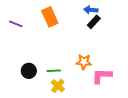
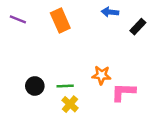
black rectangle: (94, 22) -> (138, 27), moved
purple line: (16, 24) -> (18, 19), moved

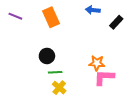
orange star: (101, 75) -> (97, 63), moved
black circle: (35, 86) -> (47, 56), moved

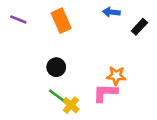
green line: (55, 72) -> (56, 95), moved, turned 40
pink L-shape: (104, 77) -> (105, 93), moved

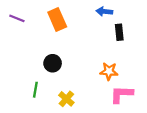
black rectangle: (139, 27) -> (119, 32), moved, turned -49
pink L-shape: (105, 93) -> (122, 94), moved
green line: (56, 95) -> (35, 90), moved, turned 63

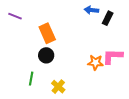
orange rectangle: (57, 20) -> (47, 33), moved
black rectangle: (119, 32) -> (108, 18), moved, turned 32
pink L-shape: (122, 94) -> (113, 56), moved

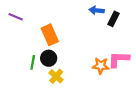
green line: (31, 79) -> (33, 62), moved
yellow cross: (58, 87) -> (56, 76), moved

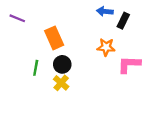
black circle: (49, 58) -> (62, 64), moved
orange star: (101, 66) -> (106, 47), moved

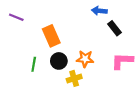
black rectangle: (123, 21) -> (115, 28), moved, turned -64
orange star: (106, 47) -> (85, 59), moved
yellow cross: (61, 83) -> (74, 78), moved, turned 32

